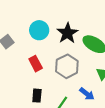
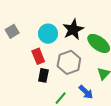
cyan circle: (39, 30) -> (48, 34), moved
black rectangle: (37, 96) -> (43, 75), moved

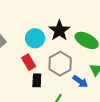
blue arrow: (86, 92) -> (80, 81), moved

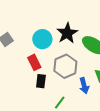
blue arrow: (80, 81) -> (84, 86), turned 35

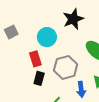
black star: (67, 33) -> (73, 19), moved

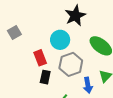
cyan circle: (47, 37) -> (60, 40), moved

